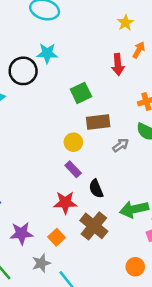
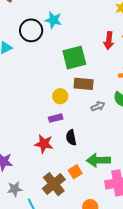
green square: (81, 93) -> (74, 58), size x1.4
purple rectangle: (73, 169) -> (56, 118), turned -72
brown cross: (94, 226) -> (54, 184), moved
orange square: (56, 237) -> (75, 172), moved

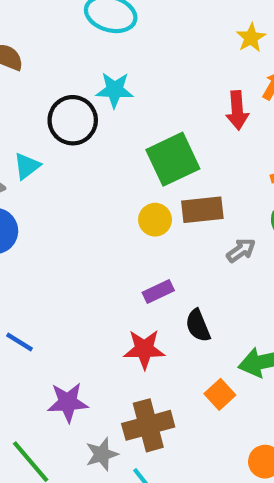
yellow circle: (60, 96) -> (155, 220), moved
brown cross: (54, 184) -> (148, 425), moved, turned 35

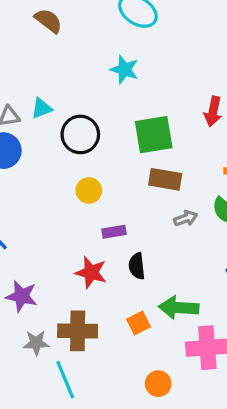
black circle: (73, 120) -> (80, 134), moved
yellow circle: (155, 220) -> (89, 190), moved

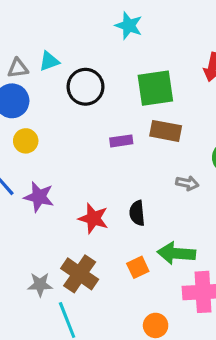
yellow circle: (89, 190) -> (26, 141), moved
gray arrow: (186, 218) -> (187, 183), moved, turned 30
purple rectangle: (114, 232) -> (121, 141), moved
purple star: (22, 296) -> (39, 197), moved
brown cross: (78, 331) -> (80, 274), turned 33

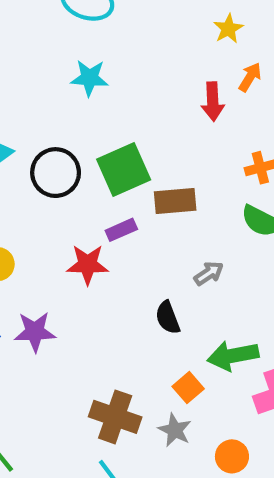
green square: (155, 88) -> (124, 170), moved
gray arrow: (187, 183) -> (209, 273), moved, turned -30
red star: (93, 218) -> (88, 264), moved
gray star: (40, 285) -> (175, 430), moved, turned -30

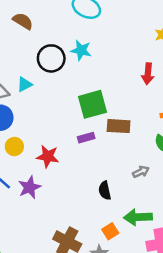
black circle: (56, 173) -> (51, 58), moved
red star: (88, 264) -> (48, 156), moved
gray arrow: (209, 273) -> (141, 172), moved
purple star: (35, 332) -> (29, 187), turned -30

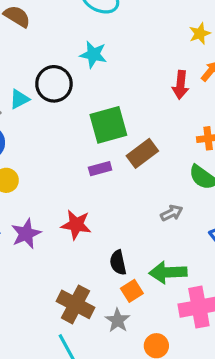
black circle: (51, 58) -> (54, 84), moved
brown rectangle: (119, 126) -> (142, 153), turned -40
red star: (48, 156) -> (76, 225), moved
black semicircle: (105, 190) -> (118, 263), moved

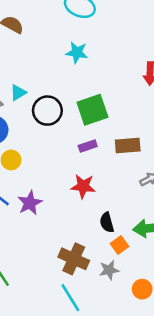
black circle: (54, 84) -> (47, 111), moved
brown rectangle: (142, 153) -> (128, 145), moved, turned 35
red star: (76, 225) -> (83, 186), moved
gray star: (118, 320) -> (109, 270), turned 30

